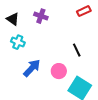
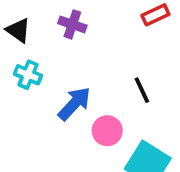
blue arrow: (32, 68) -> (74, 104), moved

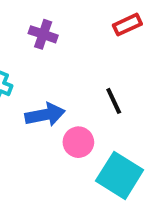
blue arrow: (74, 104) -> (45, 115), turned 36

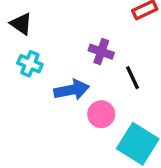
purple cross: (43, 34) -> (101, 52), moved

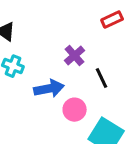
purple cross: (101, 52) -> (75, 56), turned 30

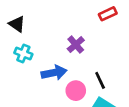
black line: (102, 78) -> (100, 80), moved

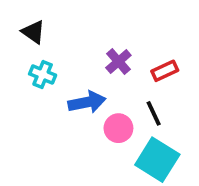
red rectangle: (108, 14) -> (165, 71), moved

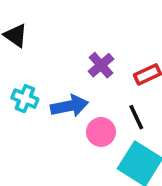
cyan cross: (43, 74) -> (25, 99), moved

